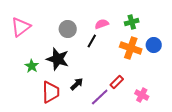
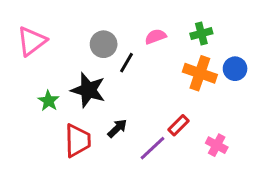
black line: (92, 41) -> (126, 63), moved

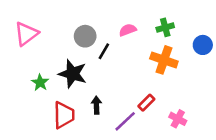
blue circle: (235, 69) -> (203, 45), moved
black arrow: (117, 128) -> (96, 105), turned -48

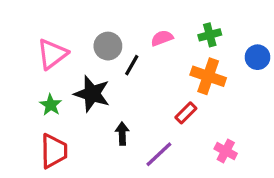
pink triangle: (26, 34) -> (52, 54), moved
red rectangle: (146, 103) -> (186, 113), moved
red trapezoid: (64, 115) -> (54, 151), moved

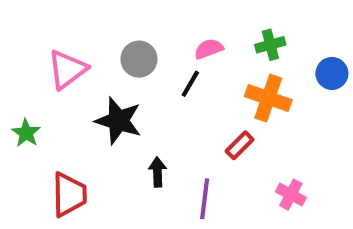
black line: (132, 65) -> (190, 84), moved
green star: (51, 105) -> (26, 133), moved
purple line: (159, 154) -> (205, 199), turned -40

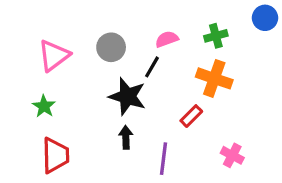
blue circle: (332, 73) -> (265, 18), moved
black star: (118, 121) -> (127, 96), moved
green star: (26, 133) -> (44, 106), moved

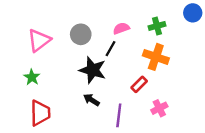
black arrow: (126, 137) -> (91, 100), turned -56
pink cross: (232, 155) -> (159, 108), moved, turned 35

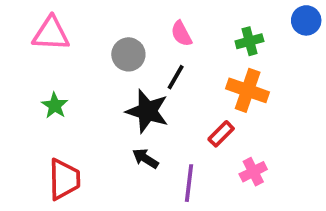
pink semicircle: (121, 28) -> (181, 34), moved, turned -98
pink triangle: (39, 40) -> (51, 34), moved, turned 40
green star: (32, 77) -> (55, 106), moved

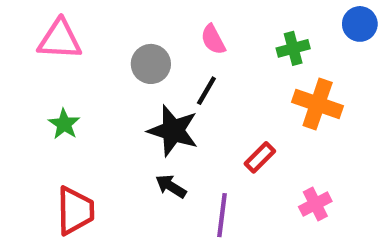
orange cross: (248, 90) -> (318, 104), moved
pink cross: (253, 172) -> (315, 204), moved

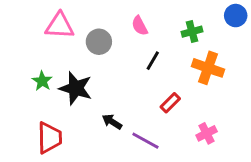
pink triangle: (60, 40) -> (60, 26), moved
black line: (206, 91) -> (153, 61), moved
black star: (173, 131) -> (76, 88), moved
purple line: (222, 215) -> (145, 141), turned -68

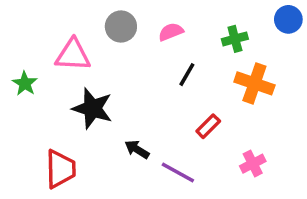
pink triangle: (60, 26) -> (73, 55), moved
pink semicircle: (140, 26) -> (171, 32), turned 96
gray circle: (99, 42) -> (121, 26), moved
green star: (42, 81) -> (25, 83), moved

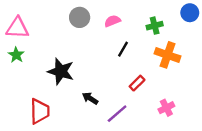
pink triangle: (73, 55) -> (17, 28), moved
purple line: (178, 173) -> (117, 114), turned -70

